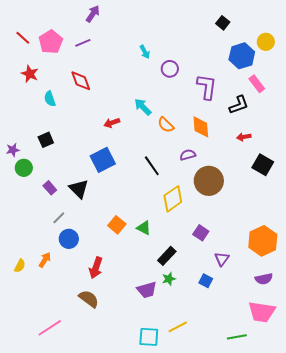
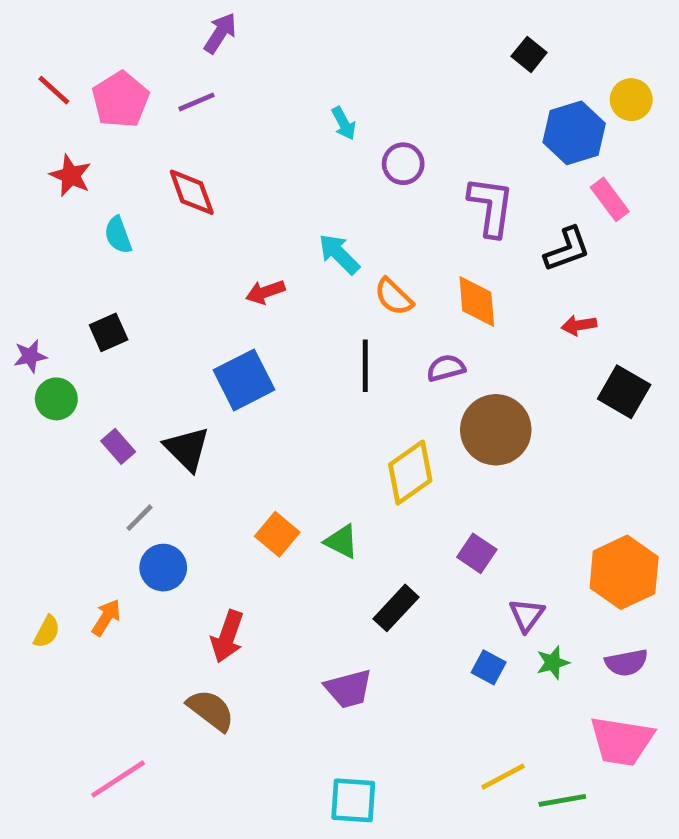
black line: (152, 166) -> (365, 366), moved, turned 35
green star: (169, 279) -> (553, 663), moved
yellow line: (178, 327) -> (503, 777), moved

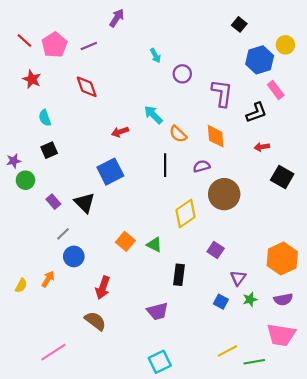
purple arrow: (220, 33) -> (117, 18), moved
cyan semicircle: (118, 235) -> (45, 118), moved
black rectangle: (396, 608) -> (179, 275), turned -36
cyan square: (353, 800) -> (160, 362), turned -30

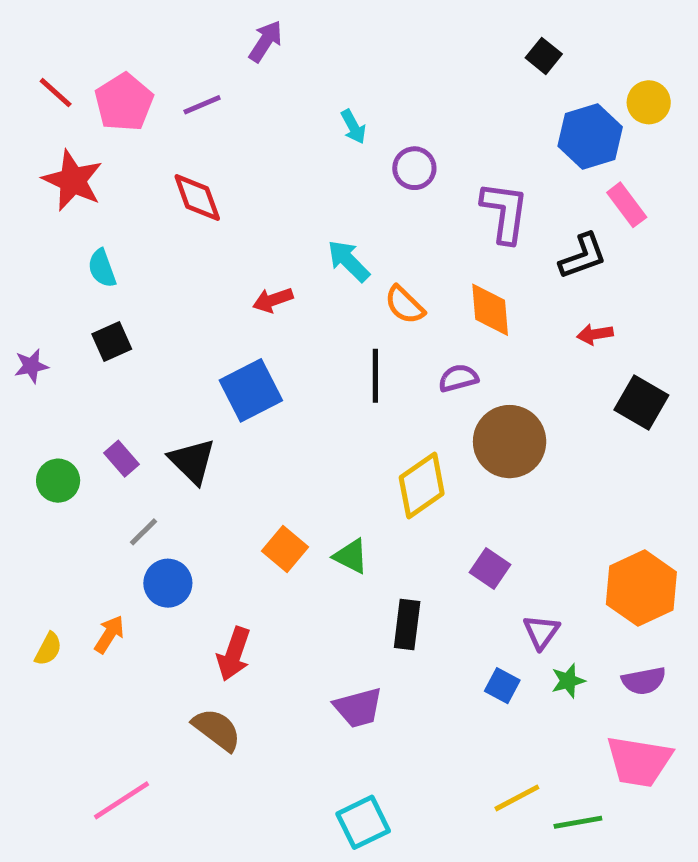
red star: (32, 79) -> (73, 180), size x1.4
green circle: (25, 180) -> (58, 481), moved

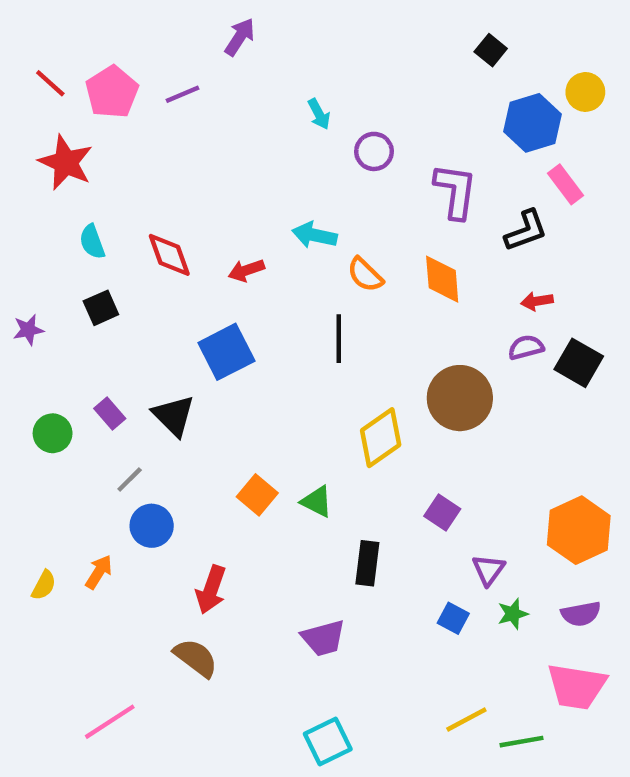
red diamond: (197, 198) -> (169, 255), moved
cyan arrow: (348, 261) -> (315, 235), turned -33
purple semicircle: (458, 378) -> (526, 347), moved

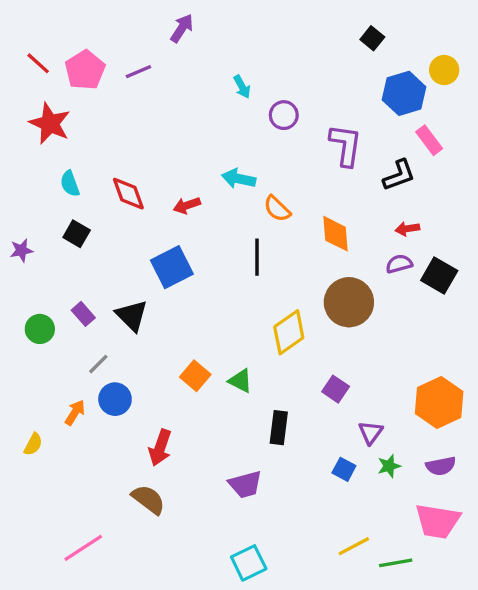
orange diamond: (442, 279) -> (336, 234), moved
black square: (101, 308) -> (77, 234), turned -36
orange arrow: (99, 572) -> (75, 413), moved

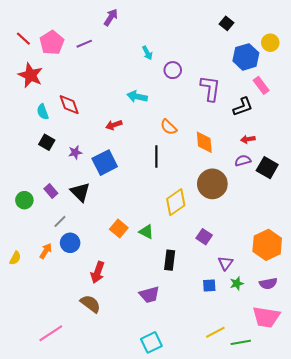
cyan arrow: (239, 179) -> (137, 97), moved
red diamond: (128, 194) -> (69, 105), moved
purple star: (21, 250) -> (75, 152), moved
yellow semicircle: (33, 444) -> (15, 258), moved
blue square: (344, 469) -> (209, 285), turned -32

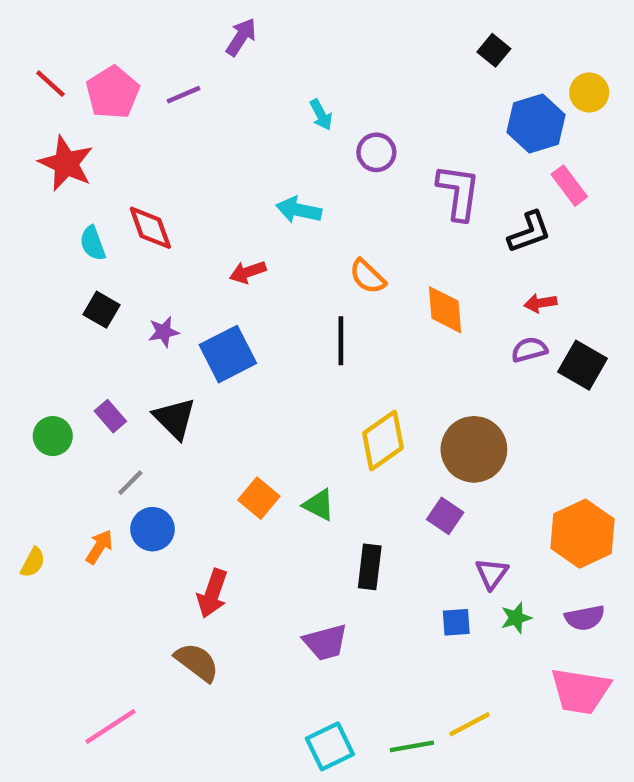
brown circle: (212, 184) -> (474, 449), moved
green line: (241, 342) -> (412, 746), moved

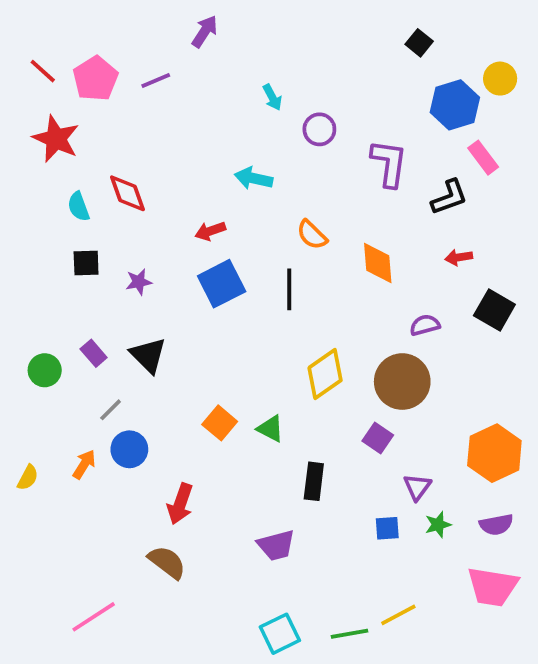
black square: (102, 310) -> (86, 263), turned -32
purple semicircle: (529, 350) -> (425, 325), moved
blue square: (228, 354) -> (222, 284), moved

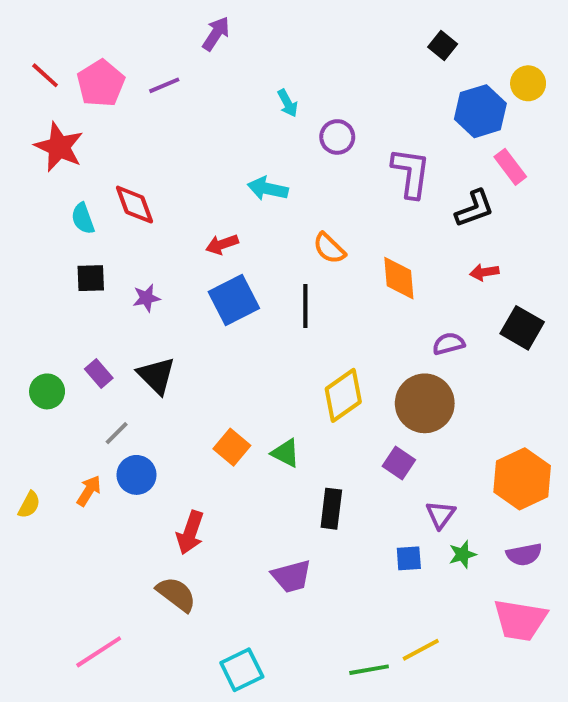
cyan square: (280, 634) -> (242, 670), moved

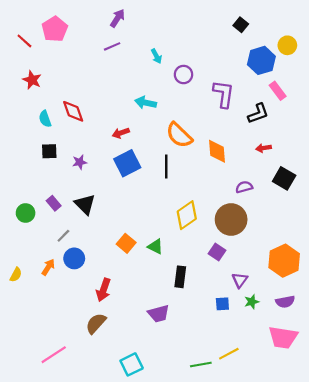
pink pentagon: (101, 83) -> (55, 29), moved
purple line: (164, 85) -> (112, 46), moved
red star: (59, 147) -> (32, 80), size x0.7
orange semicircle: (329, 248) -> (179, 135), size x1.5
brown semicircle: (176, 594) -> (96, 323), turned -85

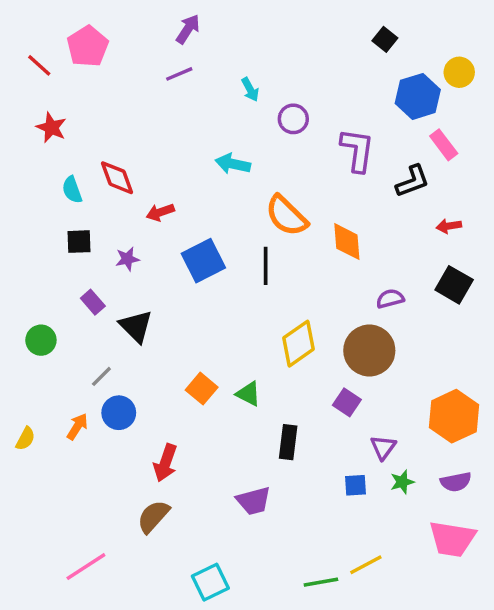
red arrow: (121, 133) -> (160, 212), moved
red arrow: (264, 148) -> (449, 226), moved
purple rectangle: (54, 203) -> (93, 302), moved

